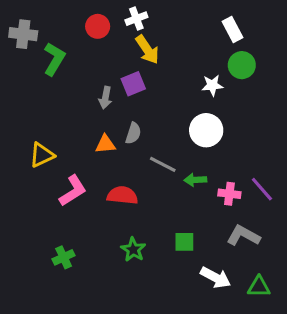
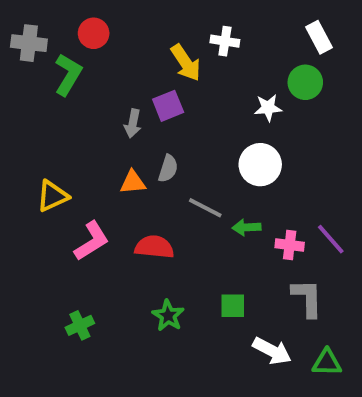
white cross: (136, 19) -> (225, 41), moved, turned 30
red circle: (98, 26) -> (94, 33), moved
white rectangle: (232, 29) -> (319, 37), moved
gray L-shape: (243, 236) -> (307, 298), turned 60

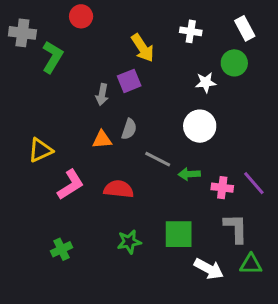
red circle: (94, 33) -> (81, 16), moved
white cross: (225, 41) -> (191, 31), moved
green square: (233, 306) -> (179, 234), size x1.5
green star: (168, 316) -> (129, 242), turned 30
green triangle: (327, 363) -> (251, 264), moved

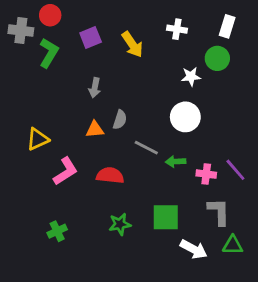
red circle: (81, 16) -> (50, 15), moved
white rectangle: (245, 28) -> (227, 26), turned 45
purple square: (129, 81) -> (91, 38), moved

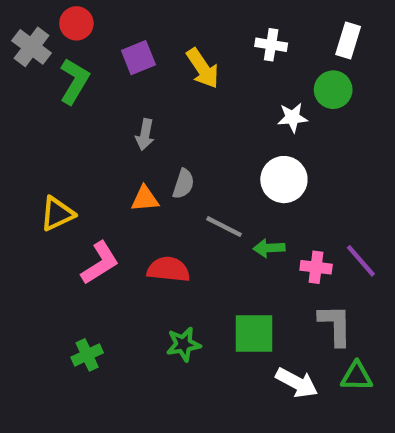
gray cross: (21, 31) -> (32, 47), turned 30

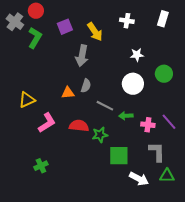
green circle: (333, 90) -> (164, 74), moved
gray arrow: (145, 135) -> (82, 56), moved, size x1.5
green star: (183, 344) -> (100, 135), moved

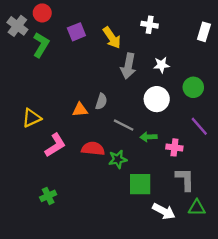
white rectangle: (163, 19) -> (204, 32), moved
gray arrow: (82, 56) -> (128, 66), moved
purple line: (169, 122) -> (199, 126), moved

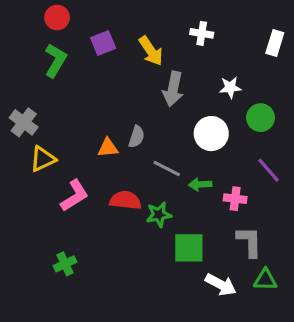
gray cross: (17, 26) -> (24, 122), moved
white star: (161, 65) -> (230, 87), moved

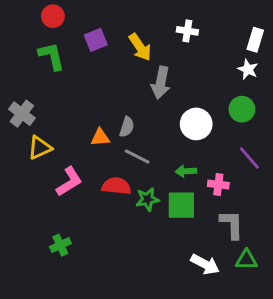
green L-shape: (55, 60) -> (51, 56), turned -44
white star: (230, 87) -> (248, 69), moved, turned 30
gray line: (167, 169) -> (137, 156), moved
green square: (189, 248) -> (181, 205), moved

